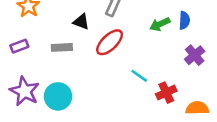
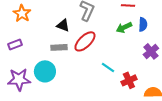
gray rectangle: (62, 47) -> (59, 47), moved
purple star: (24, 91) -> (19, 79), turned -30
cyan circle: (58, 96) -> (45, 71), moved

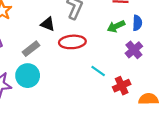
red ellipse: (85, 41) -> (72, 42), turned 40
gray rectangle: (59, 47) -> (31, 49), moved, turned -35
purple cross: (151, 51) -> (134, 50), moved

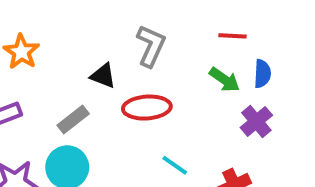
green arrow: (116, 26) -> (225, 80), turned -120
cyan line: (98, 71) -> (175, 165), moved

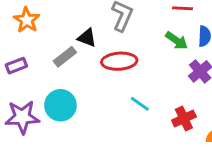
gray rectangle: (73, 119) -> (65, 57), moved

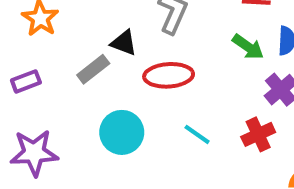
cyan circle: (60, 105) -> (122, 132), moved
red cross: (184, 119) -> (258, 134), moved

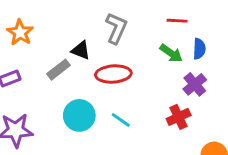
cyan line: (197, 134) -> (121, 120), moved

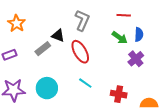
red ellipse: (113, 74) -> (80, 52), turned 65
cyan circle: (79, 115) -> (47, 88), moved
red cross: (179, 117) -> (119, 94), moved, turned 35

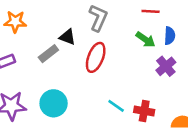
orange star: (17, 23) -> (15, 22), turned -30
red ellipse: (80, 52) -> (96, 57), turned 50
cyan line: (85, 83) -> (116, 106), moved

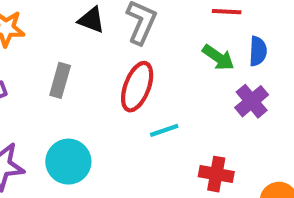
black triangle: (68, 37) -> (91, 20), moved
gray rectangle: (48, 54) -> (60, 80), turned -36
cyan line: (116, 106) -> (164, 130), moved, turned -54

